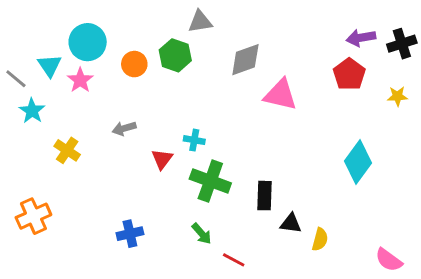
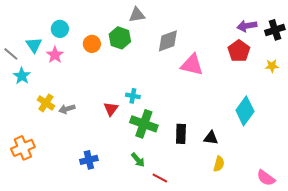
cyan circle: (88, 42) -> (60, 29), size x0.7
gray arrow: (124, 128) -> (67, 109), moved
black triangle: (291, 223) -> (211, 138), moved

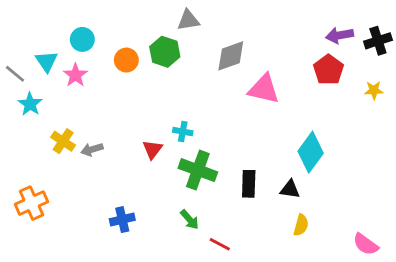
cyan diamond: (245, 111) -> (311, 152), moved

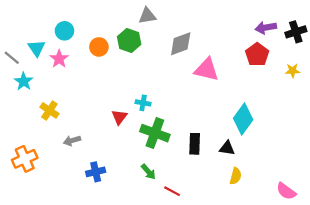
gray arrow: (92, 149) -> (72, 141), moved

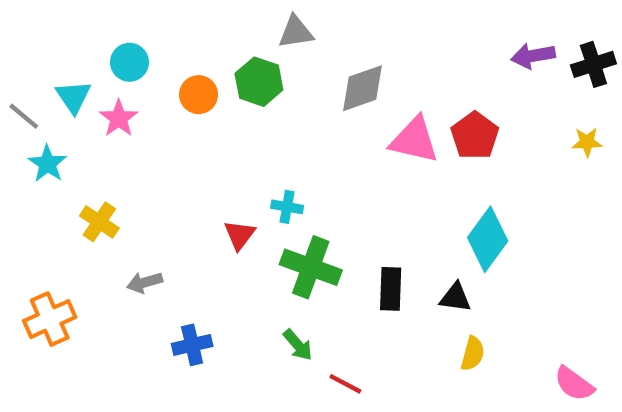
red pentagon: (257, 54) -> (475, 136), moved

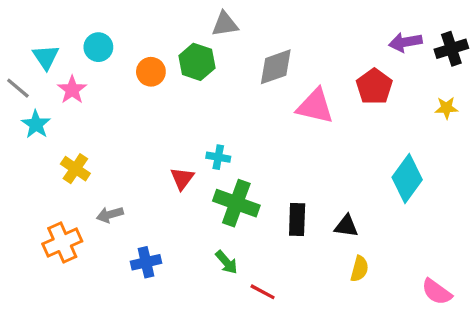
cyan triangle: (73, 97) -> (46, 57), moved
pink star: (119, 118) -> (72, 90), moved
red pentagon: (475, 136) -> (374, 87), moved
cyan diamond: (488, 239) -> (407, 178), moved
orange cross: (50, 319) -> (62, 243), moved

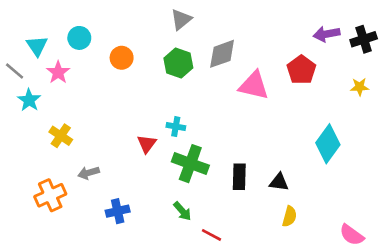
gray triangle: (225, 24) -> (181, 19), turned -30
green hexagon: (197, 62) -> (178, 63), moved

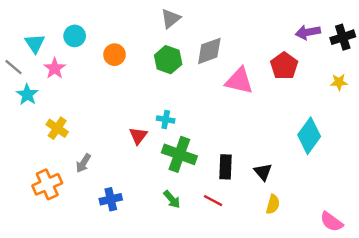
gray arrow: (89, 173) -> (83, 163), turned -42
black triangle: (279, 182) -> (263, 172), turned 42
red line: (212, 235) -> (213, 201), moved

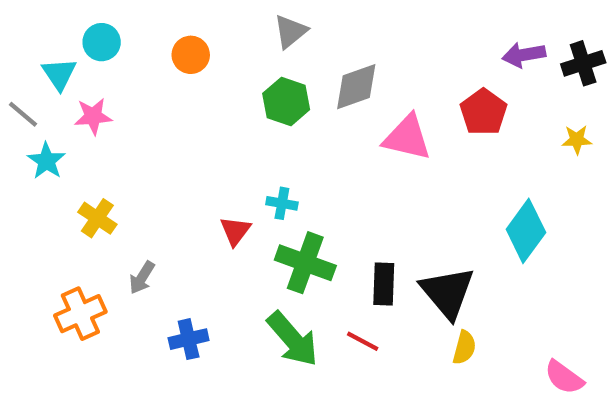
cyan circle: (75, 36) -> (102, 42), moved
orange circle: (115, 55) -> (191, 55), moved
pink star: (55, 68) -> (93, 116), turned 30
black triangle: (263, 172) -> (447, 292), size x1.8
green arrow: (172, 199) -> (293, 339), size x1.8

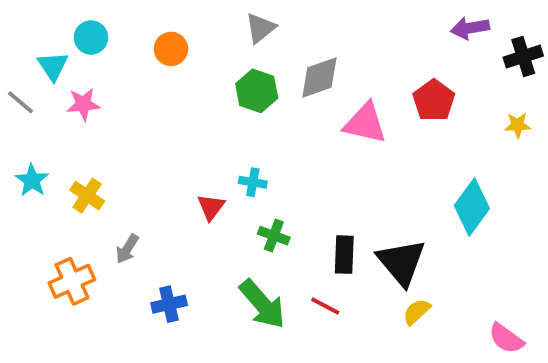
purple arrow: (524, 55) -> (470, 28), moved
cyan star: (46, 161) -> (32, 180), moved
green cross: (305, 263) -> (274, 236), size x0.6
yellow semicircle: (464, 348) -> (417, 312), turned -148

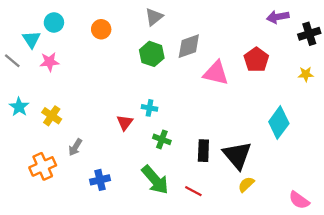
red line: (325, 306) -> (193, 191), moved

